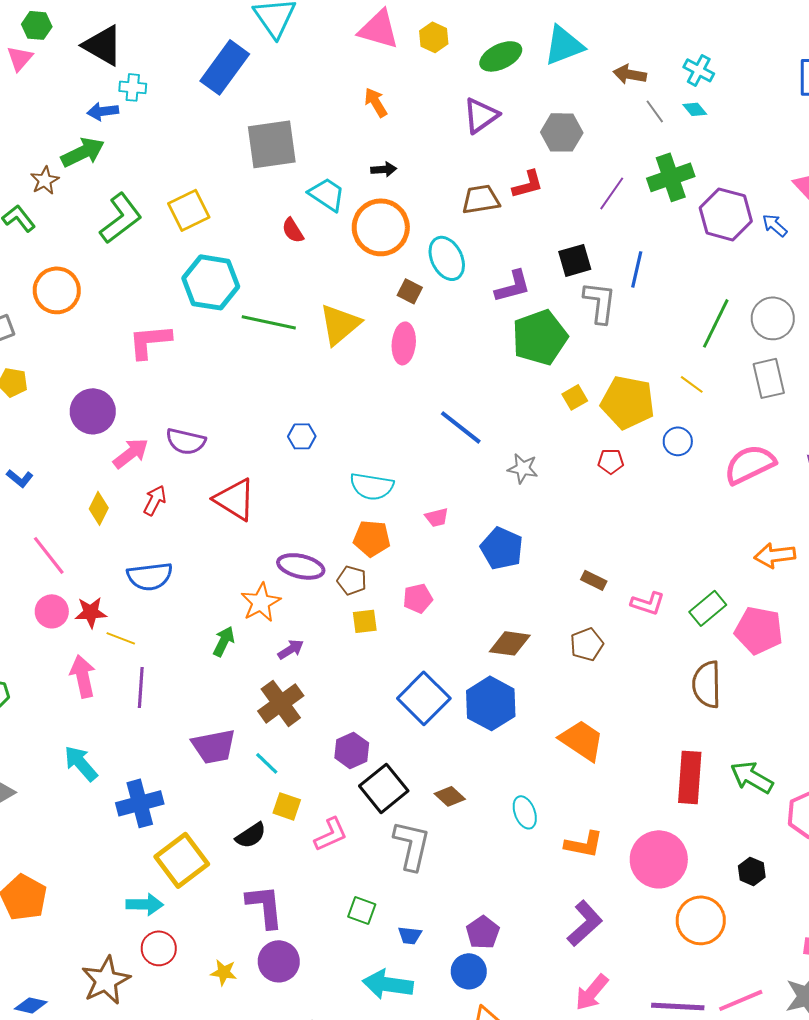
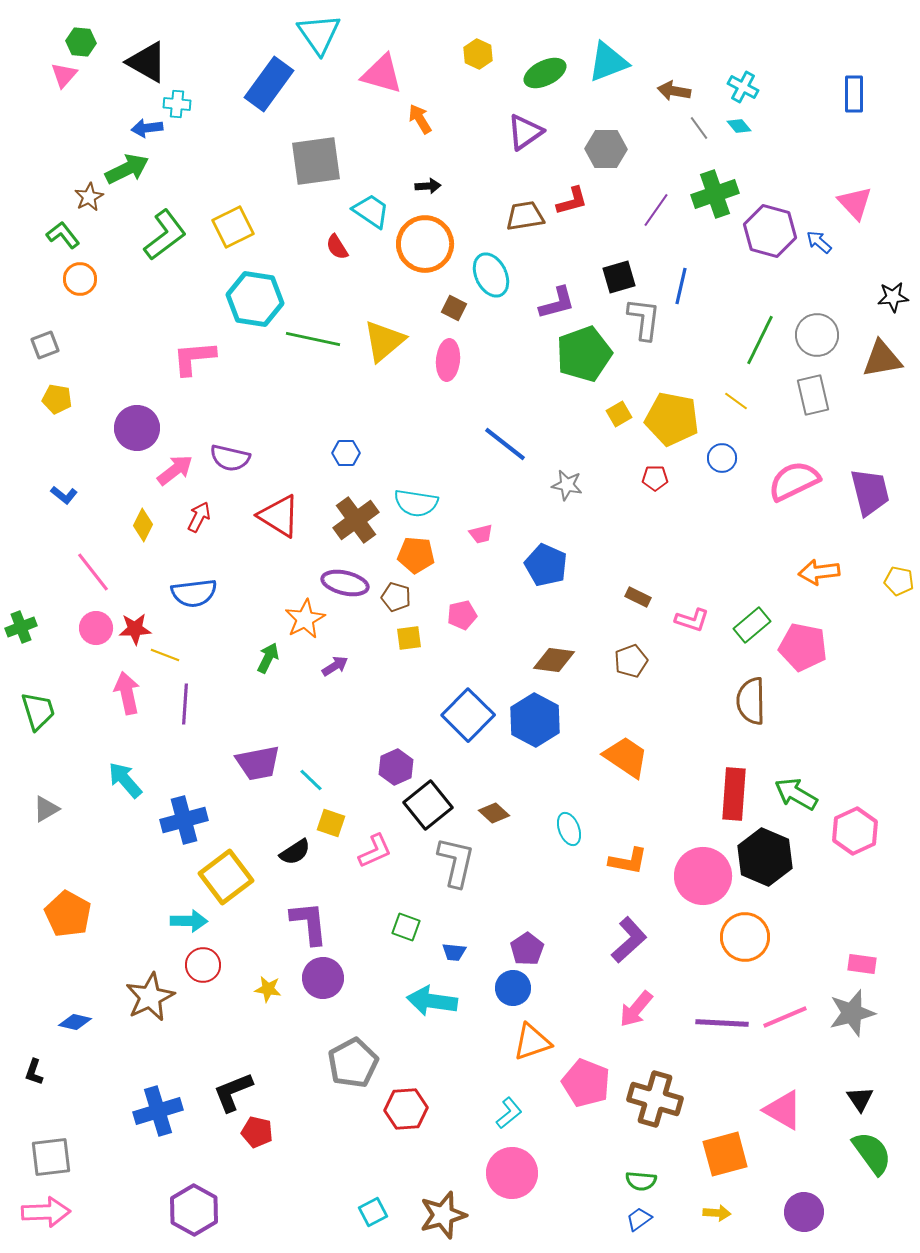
pink triangle: (379, 29) -> (382, 74), moved
orange circle: (57, 290) -> (80, 279), moved, size x0.7
brown cross: (281, 703) -> (356, 520), moved
black hexagon: (752, 871) -> (765, 857), moved, size x2.0

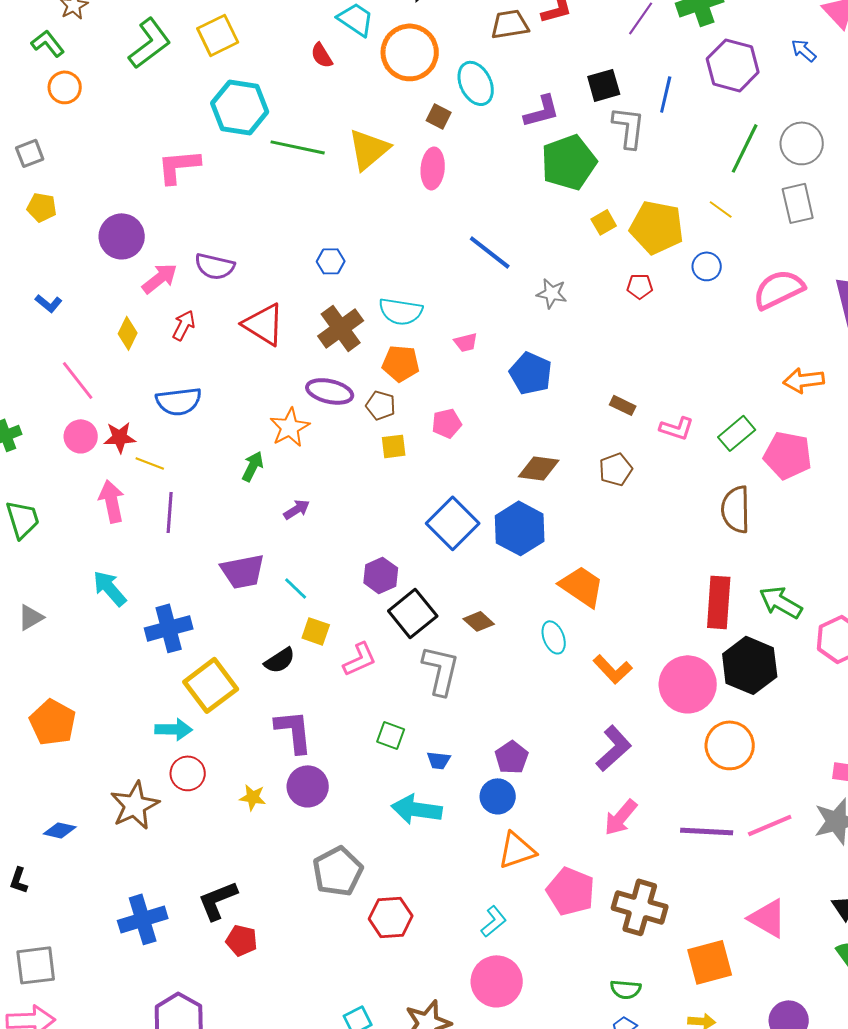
purple hexagon: (770, 231) -> (733, 65), moved
purple arrow: (335, 666) -> (297, 509), moved
orange trapezoid: (626, 757) -> (582, 586), moved
orange L-shape: (628, 861) -> (613, 669), turned 36

